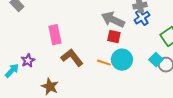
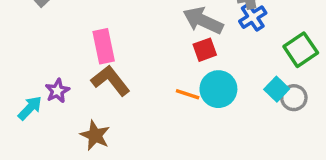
red square: (114, 37) -> (205, 50), turned -32
brown L-shape: (72, 58) -> (110, 81), moved

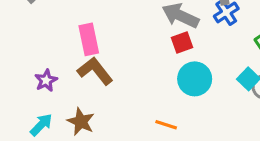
orange line: (188, 94) -> (166, 125), moved
cyan arrow: (30, 108) -> (41, 125), moved

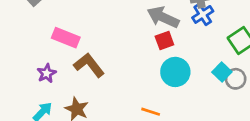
pink rectangle: (89, 39) -> (66, 38), moved, turned -56

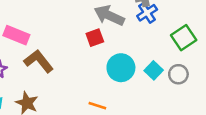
red square: (164, 40) -> (95, 38), moved
cyan square: (222, 72) -> (154, 70), moved

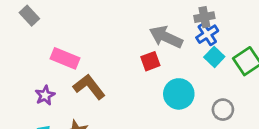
cyan square: (154, 70) -> (214, 57), moved
gray circle: (178, 74) -> (223, 110), moved

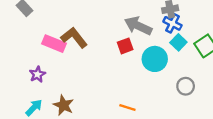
blue cross: (207, 34) -> (173, 23), turned -30
brown L-shape: (89, 87) -> (74, 38), moved
cyan circle: (179, 94) -> (155, 59), moved

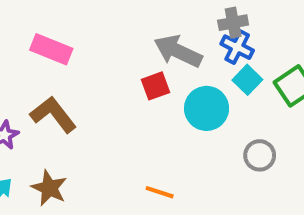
brown L-shape: (74, 38) -> (53, 115), moved
pink rectangle: (54, 44) -> (51, 49), moved

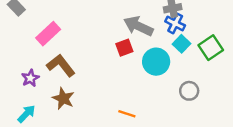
pink rectangle: (51, 49) -> (48, 34), moved, turned -65
brown star: (49, 188) -> (63, 98), moved

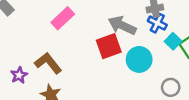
pink rectangle: (48, 34) -> (63, 18), moved
cyan square: (182, 44) -> (173, 41), moved
red square: (124, 48) -> (109, 46), size x1.5

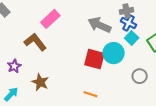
cyan square: (173, 41) -> (132, 38), moved
red square: (109, 46) -> (94, 59), moved, turned 35
brown L-shape: (48, 63) -> (35, 42), moved

